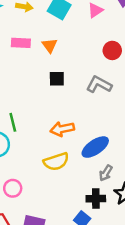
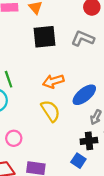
black square: (57, 79) -> (45, 37), size x1.6
yellow semicircle: (56, 162) -> (51, 111), turned -100

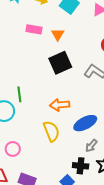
black square: (45, 37) -> (60, 63), turned -30

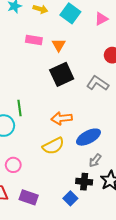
yellow semicircle: (51, 131) -> (53, 146), turned 85

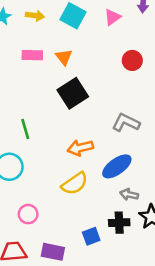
gray L-shape: (98, 83) -> (126, 123), moved
green line: (20, 108) -> (25, 129), moved
gray arrow: (95, 160) -> (129, 194), turned 72
blue square: (70, 198) -> (91, 236), moved, turned 32

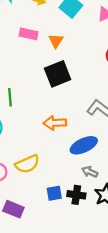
yellow semicircle: (75, 184) -> (27, 164), moved
blue square: (91, 236) -> (54, 193), moved

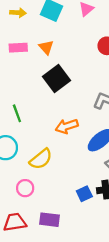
yellow semicircle: (27, 164) -> (41, 159), moved

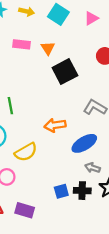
black square: (56, 79) -> (65, 72), moved

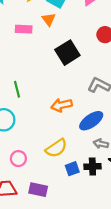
orange triangle: (48, 48) -> (49, 19), moved
yellow semicircle: (26, 152) -> (56, 148), moved

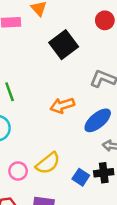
yellow semicircle: (56, 148) -> (48, 163), moved
blue square: (72, 169) -> (81, 177), turned -32

